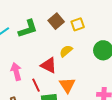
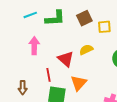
pink arrow: (16, 72) -> (34, 46), moved

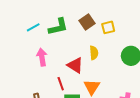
yellow semicircle: (86, 50) -> (94, 53), turned 120

